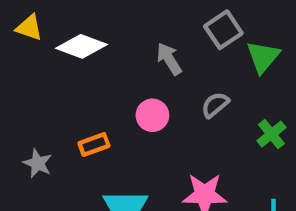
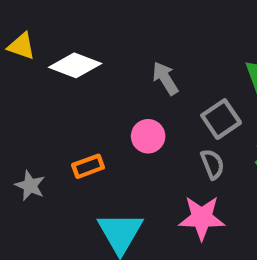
gray square: (223, 30) -> (221, 119), moved
gray semicircle: (215, 105) -> (212, 164), moved, turned 108

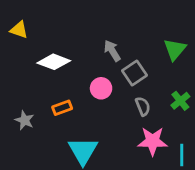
white diamond: (75, 65) -> (54, 62), moved
gray square: (221, 119) -> (134, 73), moved
pink star: (202, 218) -> (153, 141), moved

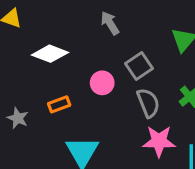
gray arrow: (112, 51) -> (110, 23), moved
gray semicircle: (143, 106) -> (148, 103), size x1.4

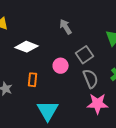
orange rectangle: (59, 104) -> (33, 80), turned -64

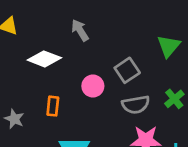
gray arrow: (66, 27) -> (80, 30), moved
gray semicircle: (91, 79) -> (136, 105), turned 102

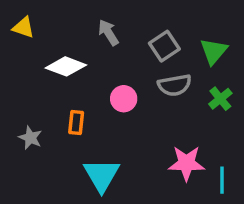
gray square: (127, 70) -> (164, 46), moved
green cross: (174, 99) -> (220, 99), moved
gray semicircle: (136, 105) -> (175, 85), moved

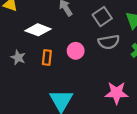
orange rectangle: (76, 122) -> (47, 57), moved
gray star: (30, 138) -> (18, 57), moved

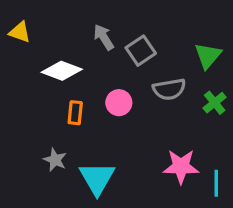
gray square: (102, 17) -> (141, 51), moved
gray star: (18, 57) -> (55, 160), moved

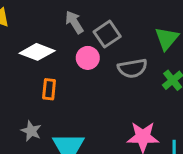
pink circle: (119, 103) -> (88, 58), moved

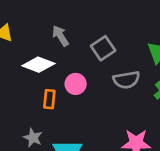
gray arrow: (74, 22) -> (60, 36), moved
pink circle: (88, 58) -> (76, 84), moved

